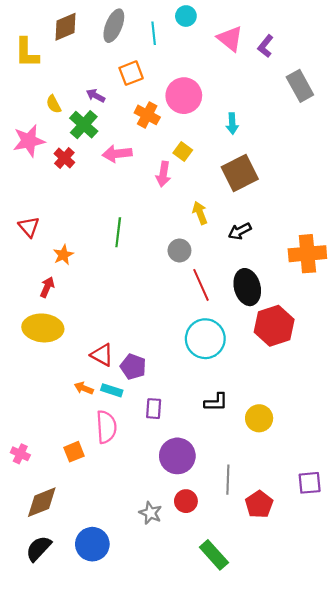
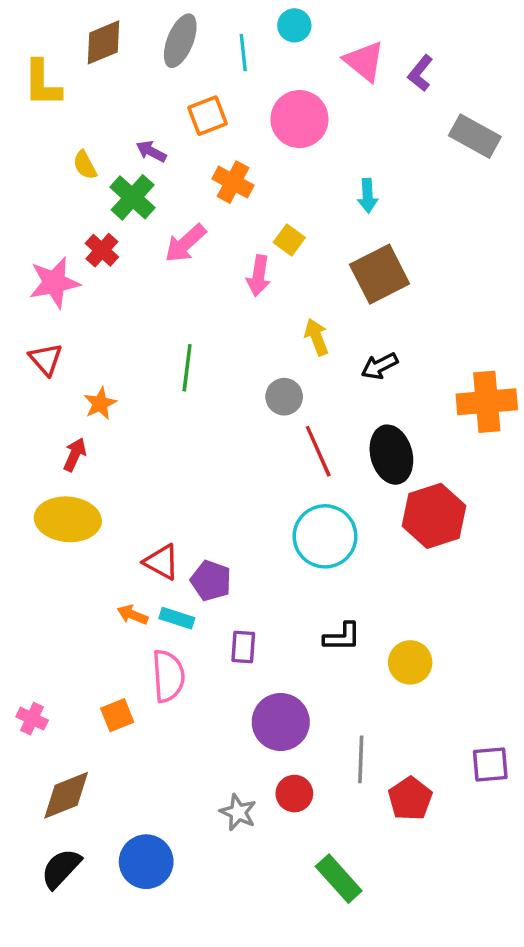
gray rectangle: (300, 86) -> (475, 136), turned -32
pink circle: (184, 96) -> (299, 119), moved
pink star: (29, 141) -> (54, 283), moved
pink arrow: (117, 154) -> (185, 243), turned -36

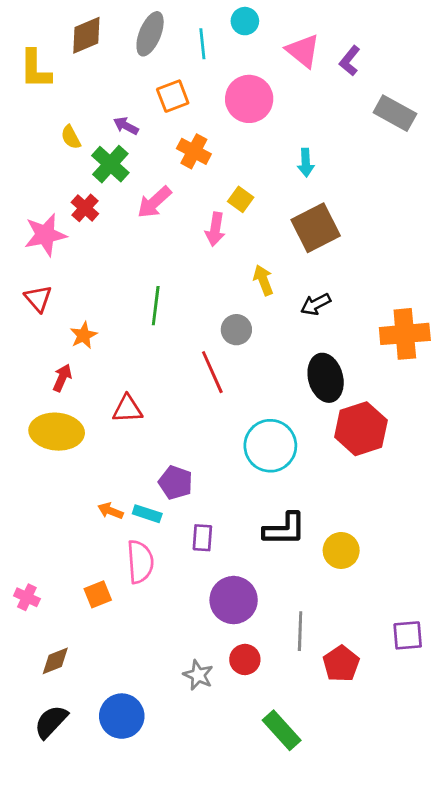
red line: (318, 451) -> (212, 372), moved
red triangle: (161, 562) -> (127, 409), moved, turned -32
black L-shape: (342, 637) -> (285, 529), size x1.4
brown diamond: (66, 795) -> (55, 661), size x0.7

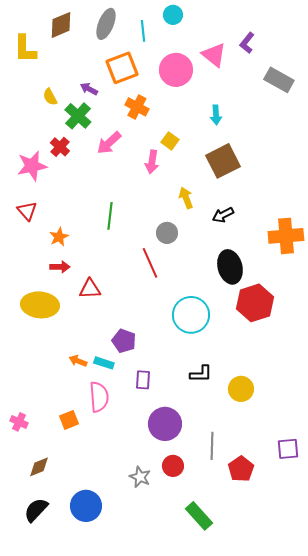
pink triangle: (303, 51) -> (214, 55), moved
orange square: (173, 96) -> (122, 68), size x1.4
red arrow: (62, 378) -> (60, 267), moved, turned 66
black L-shape: (285, 529) -> (201, 374), size x0.7

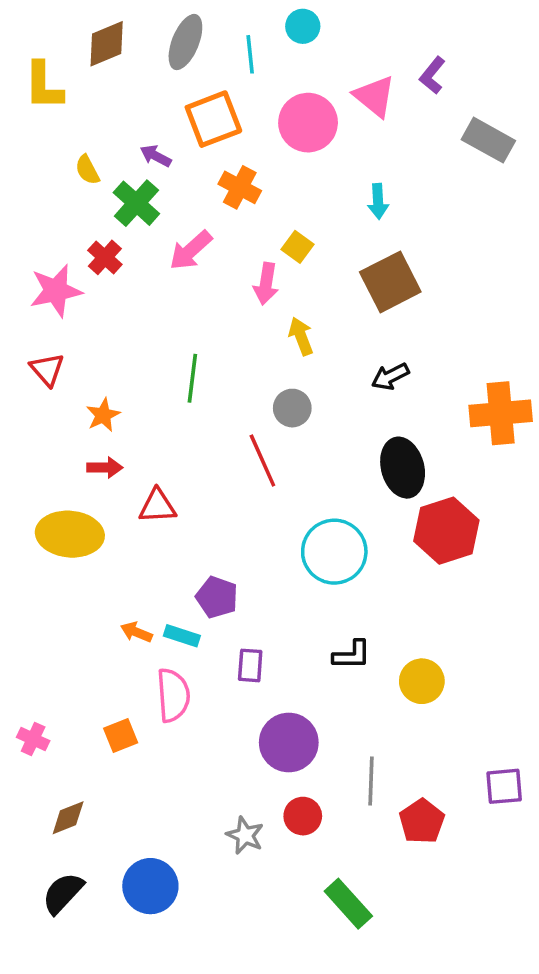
yellow arrow: (186, 198) -> (301, 336), moved

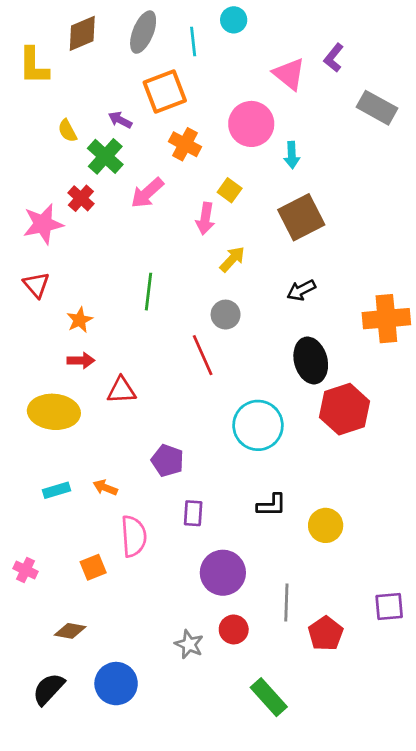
pink circle: (308, 123) -> (251, 124), moved
yellow arrow: (301, 336) -> (232, 259), turned 64
cyan rectangle: (182, 636) -> (57, 490), moved, turned -35
brown diamond: (68, 818) -> (70, 631), moved, turned 32

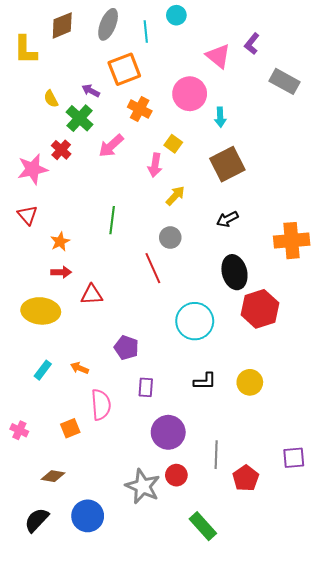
cyan rectangle: (57, 490) -> (43, 370), turned -36
yellow circle: (326, 525) -> (250, 382), moved
gray star: (189, 644) -> (143, 486), size x1.6

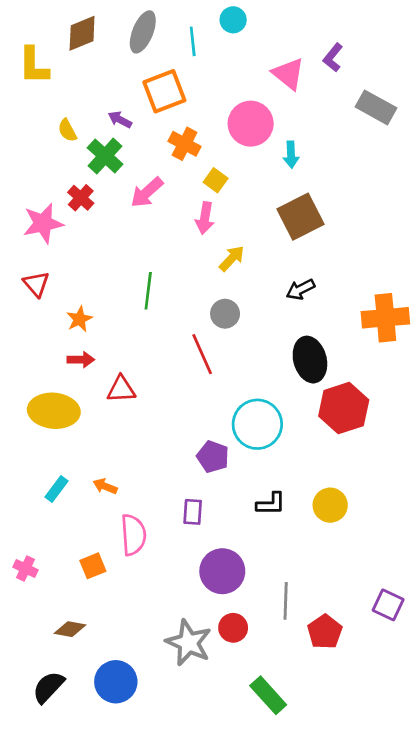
yellow square: (173, 144) -> (216, 180), moved
purple pentagon: (126, 348) -> (213, 457), moved
purple square: (294, 458) -> (388, 605), turned 30

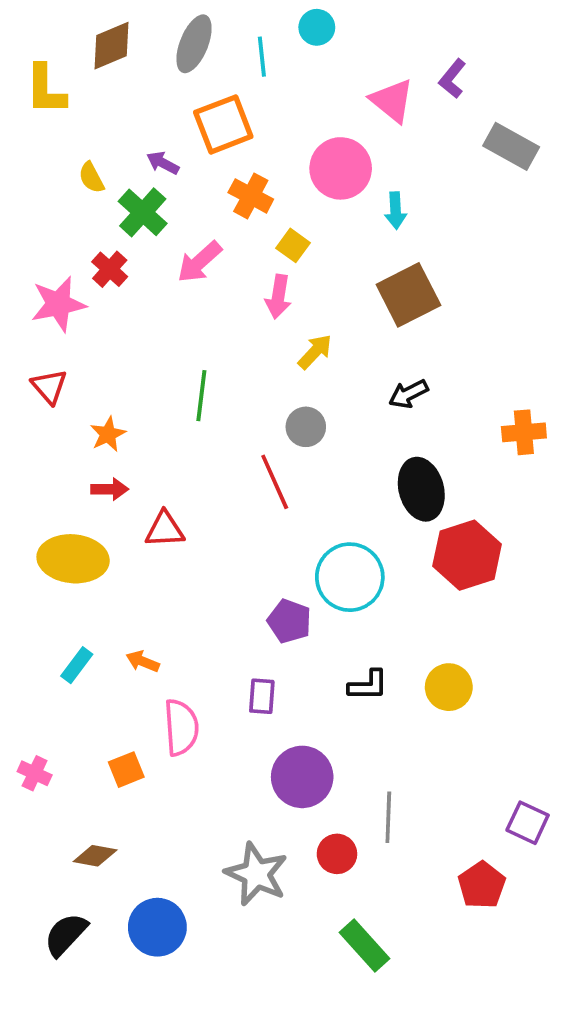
orange cross: (385, 318) -> (524, 432), size x0.7
red circle: (233, 628) -> (337, 854), moved
red pentagon: (325, 632) -> (482, 885), moved

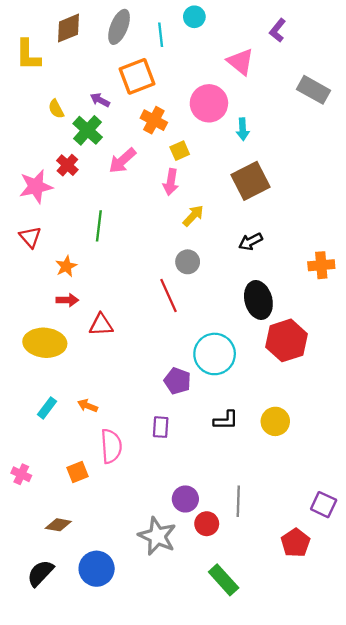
purple L-shape: (452, 79) -> (278, 30), moved
yellow square: (293, 245) -> (180, 151), turned 30
green line: (201, 396) -> (99, 226), moved
purple circle: (302, 777) -> (185, 499), moved, size x0.7

